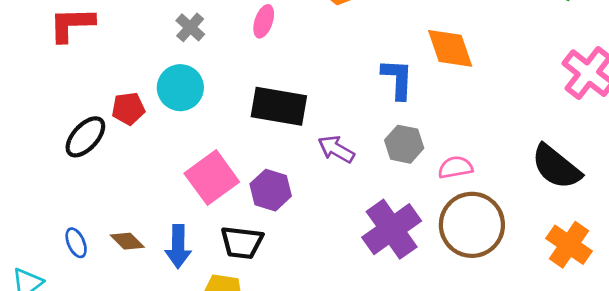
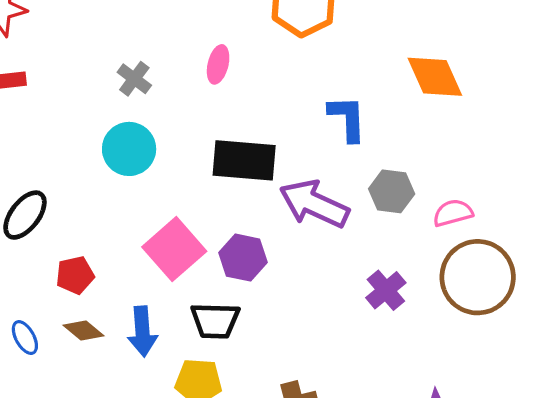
blue L-shape: (398, 79) -> (347, 118), moved
red pentagon: (128, 109) -> (75, 275), moved
purple arrow: (336, 149) -> (314, 204), size x1.6
purple cross: (392, 229) -> (386, 290), size x0.6

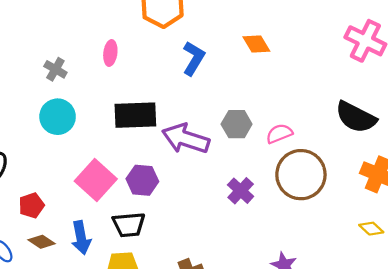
orange diamond: (435, 77) -> (256, 44), size x0.7
blue L-shape: (347, 118) -> (194, 58), moved, turned 40

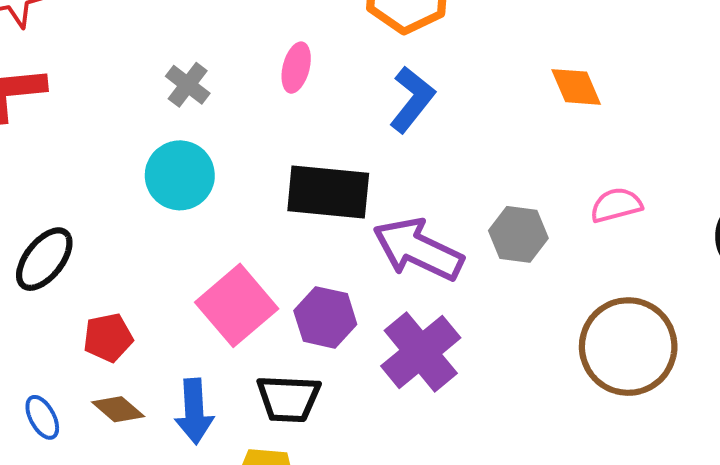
blue L-shape: (194, 58) -> (412, 99), moved
pink semicircle: (279, 134) -> (616, 205), moved
purple cross: (241, 191) -> (421, 352), moved, size x1.5

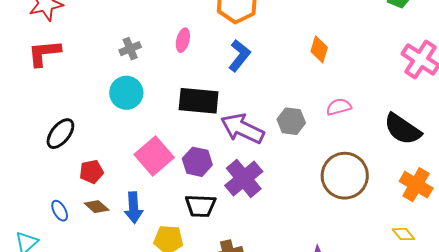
gray cross: (188, 85) -> (130, 49), turned 30
orange diamond: (576, 87) -> (319, 49), turned 40
black trapezoid: (288, 399) -> (201, 206), moved

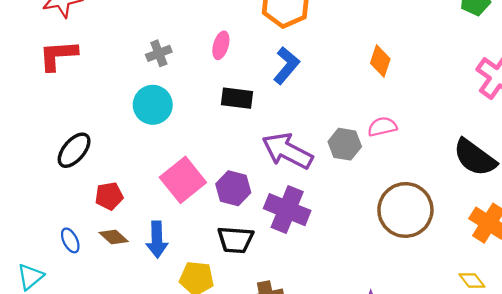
black rectangle: (199, 101) -> (237, 98), moved, size x0.7
pink semicircle: (339, 107) -> (382, 127), moved
purple cross: (244, 179) -> (287, 210), turned -30

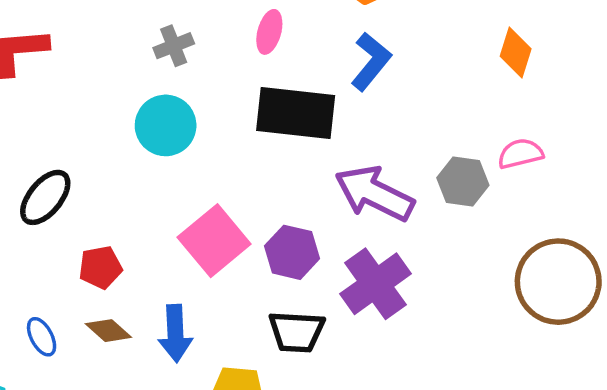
black rectangle: (237, 98) -> (296, 113), size x1.6
purple cross: (287, 210) -> (376, 284), turned 33

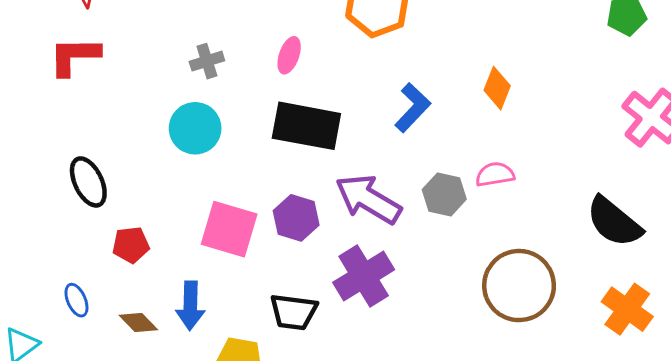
blue L-shape: (371, 61) -> (413, 108), moved
black ellipse: (45, 197) -> (88, 182), turned -69
pink square: (214, 241) -> (229, 229), turned -38
purple hexagon: (292, 252) -> (296, 218), moved
brown diamond: (108, 331) -> (138, 322), moved

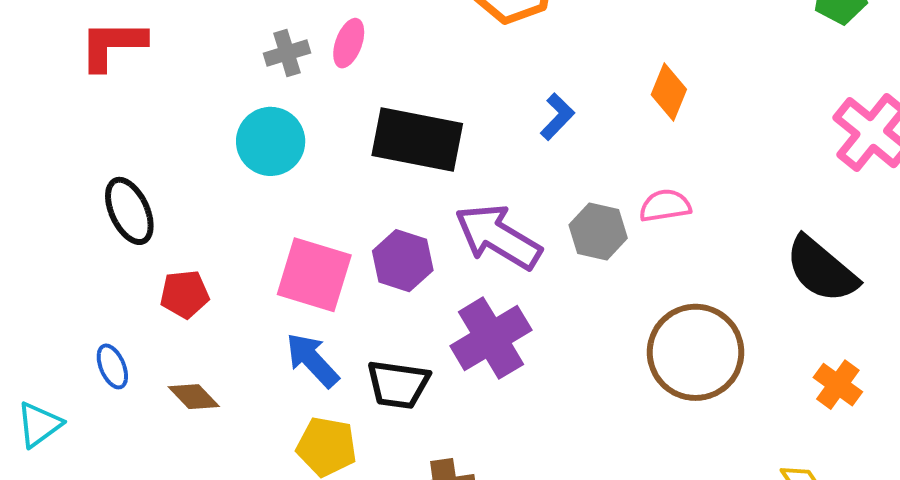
pink ellipse: (289, 55) -> (349, 43), moved
blue L-shape: (413, 108) -> (557, 117), size x0.7
blue arrow: (190, 306) -> (312, 360), moved, turned 135
orange cross: (627, 309) -> (838, 385), size x0.7

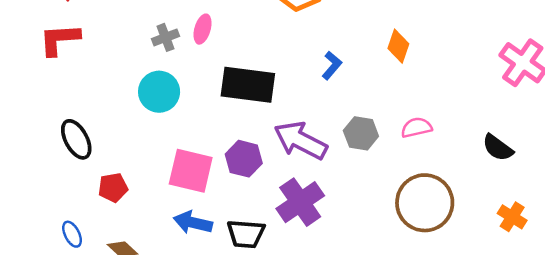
pink semicircle: (665, 206) -> (416, 128), moved
black semicircle: (821, 270) -> (498, 148), size x0.7
blue arrow: (312, 360) -> (193, 223), turned -30

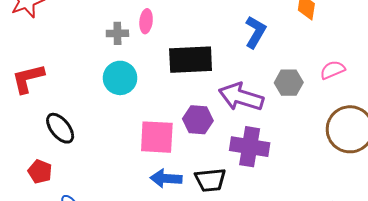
gray cross: (165, 37) -> (117, 33), turned 30
red L-shape: (59, 39) -> (28, 78), moved
blue L-shape: (332, 65) -> (255, 32), size x1.4
red pentagon: (113, 188) -> (40, 172), moved, turned -30
purple cross: (300, 202) -> (250, 147), turned -36

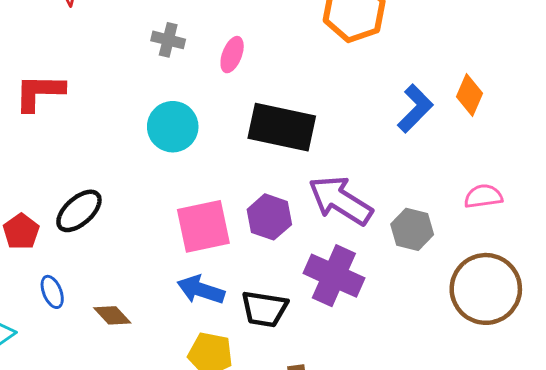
blue L-shape: (255, 32) -> (415, 108), moved
gray cross: (117, 33) -> (168, 40), moved
gray hexagon: (289, 83) -> (412, 229), moved
black ellipse: (60, 128) -> (79, 211), moved, turned 72
pink square: (157, 137) -> (203, 226), turned -30

